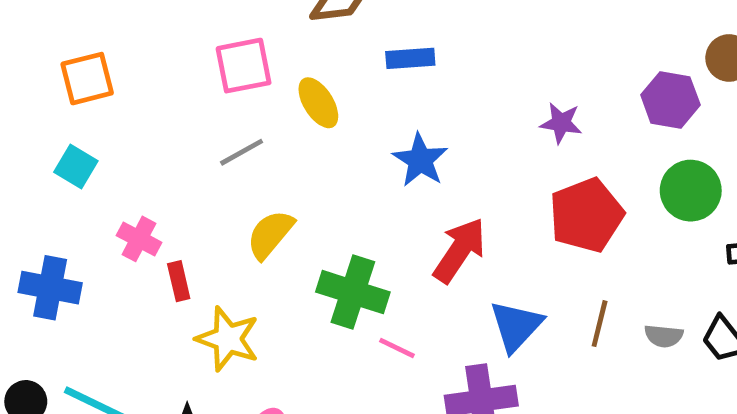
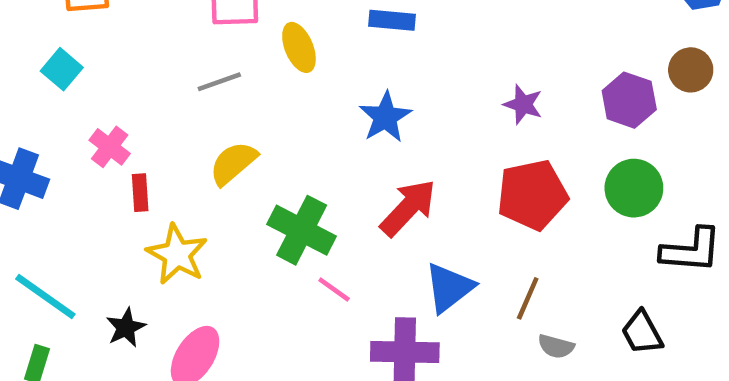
gray semicircle: (664, 336) -> (556, 346), moved

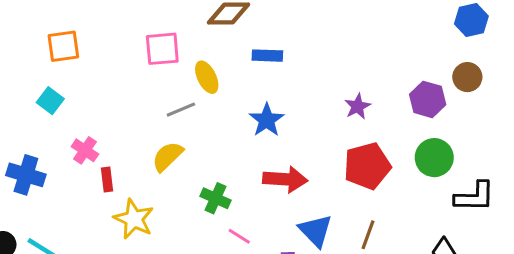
gray line: (219, 82) -> (181, 110), moved
purple star: (523, 104) -> (358, 106), turned 30
red arrow: (408, 208) -> (285, 179), turned 54
green cross: (302, 230) -> (215, 198), size x0.7
blue triangle: (449, 288) -> (315, 231), turned -33

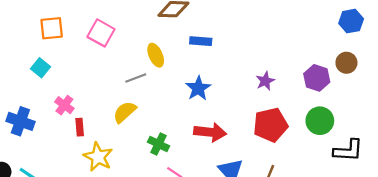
pink square: (162, 49) -> (101, 33), moved, turned 32

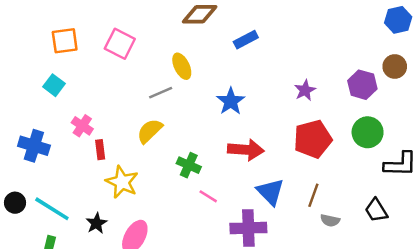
blue rectangle: (201, 41) -> (246, 40), moved, turned -30

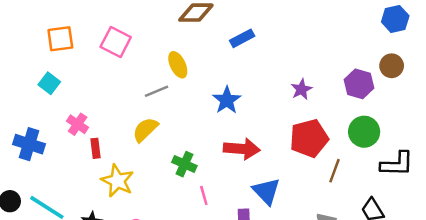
brown line: (313, 195) -> (335, 171), moved
pink line: (208, 196) -> (204, 195), turned 42

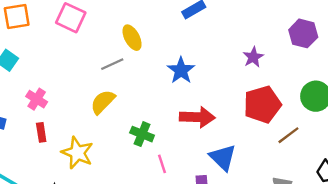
purple hexagon: (359, 84) -> (303, 33), moved
red rectangle: (95, 148) -> (41, 132), moved
brown line: (335, 171) -> (288, 135), turned 35

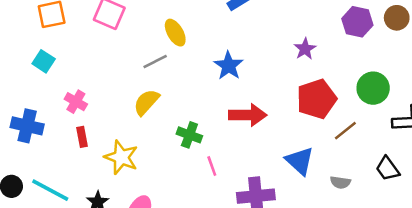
blue triangle: (223, 157) -> (300, 161), moved

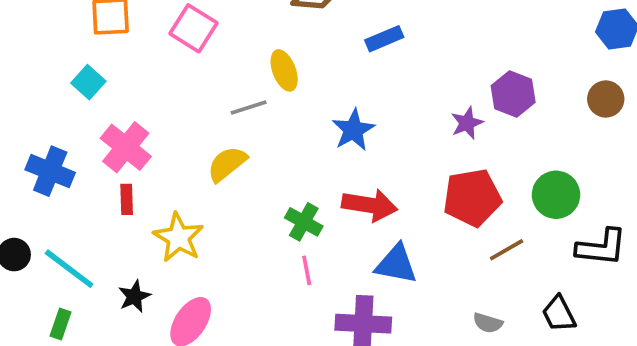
purple hexagon: (357, 22) -> (513, 94), moved
pink cross: (76, 102) -> (126, 147), size x1.5
green cross: (189, 135) -> (304, 222), moved
blue triangle: (300, 161) -> (396, 264), moved, turned -40

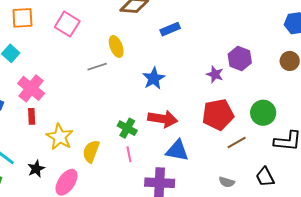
purple star: (467, 123) -> (215, 74), turned -30
yellow semicircle: (227, 164) -> (91, 151), moved, turned -30

